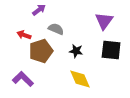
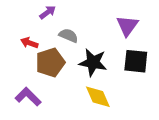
black star: (76, 51) -> (93, 62), size x1.6

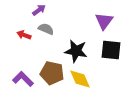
gray semicircle: (68, 35) -> (46, 29), moved
brown pentagon: (50, 62) -> (52, 73), moved, turned 30

